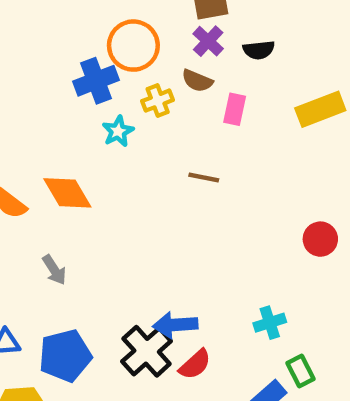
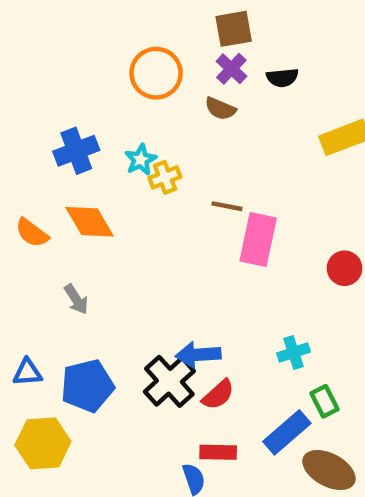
blue cross: (96, 81) -> (76, 151), moved
yellow cross: (158, 101) -> (165, 177), moved
pink rectangle: (235, 109) -> (258, 239), moved, size x1.6

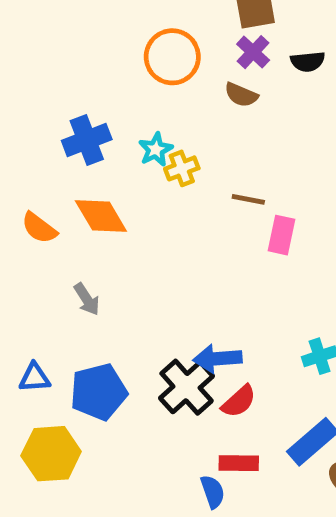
pink rectangle: (258, 239) -> (282, 235), size x0.7

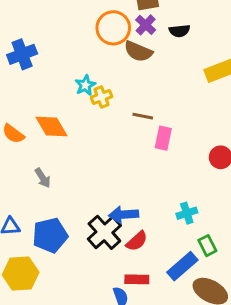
orange circle: (172, 57) -> (113, 28), moved
brown semicircle: (241, 95) -> (138, 51), size x1.4
blue cross: (87, 140) -> (22, 54), moved

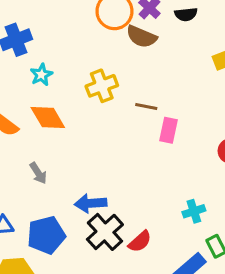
cyan star: (85, 85) -> (41, 75), moved
yellow cross: (101, 97) -> (102, 86), size x1.4
blue arrow: (124, 215) -> (91, 203), moved

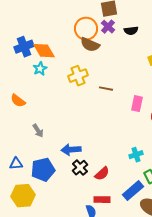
brown semicircle: (141, 37) -> (90, 45), moved
orange diamond: (48, 118) -> (44, 51), moved
pink rectangle: (168, 130) -> (137, 104), moved
black cross: (105, 232) -> (80, 168), size x0.7

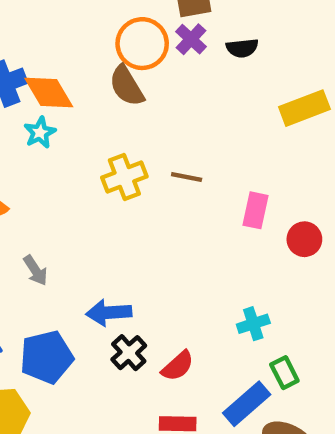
brown semicircle: (90, 45) -> (127, 86), moved, turned 36
yellow cross: (78, 76) -> (124, 177), moved

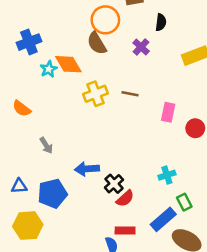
purple cross: (191, 39) -> (141, 47), moved
black semicircle: (242, 48) -> (161, 22), turned -77
orange diamond: (49, 93) -> (68, 64), moved
black cross: (129, 353) -> (114, 184), moved

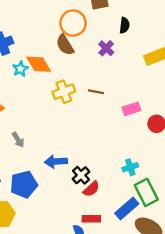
pink rectangle: (168, 112) -> (131, 109), turned 60
green rectangle: (184, 202) -> (146, 192), size x1.6

